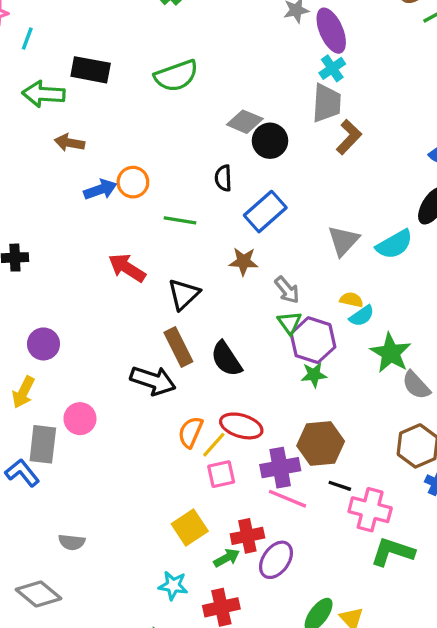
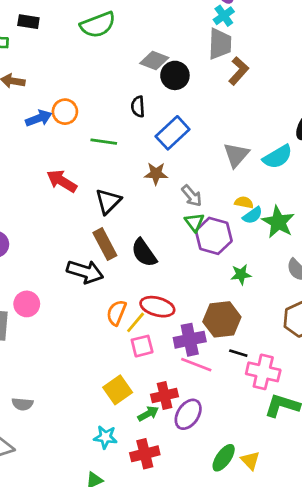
black rectangle: (91, 70) -> (28, 22), size x0.7
green star: (391, 353) -> (278, 222), moved
green star: (314, 375) -> (241, 274), moved

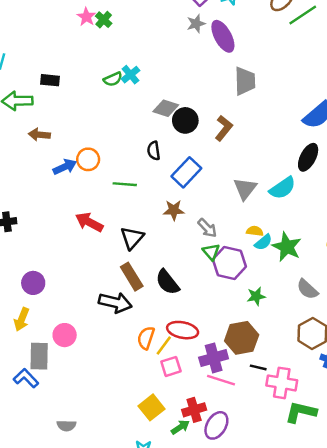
cyan cross: (224, 16) -> (130, 75), moved
green semicircle: (98, 25) -> (113, 79), size x0.6
gray trapezoid: (220, 44) -> (245, 81), moved
brown L-shape: (239, 71) -> (224, 128), moved

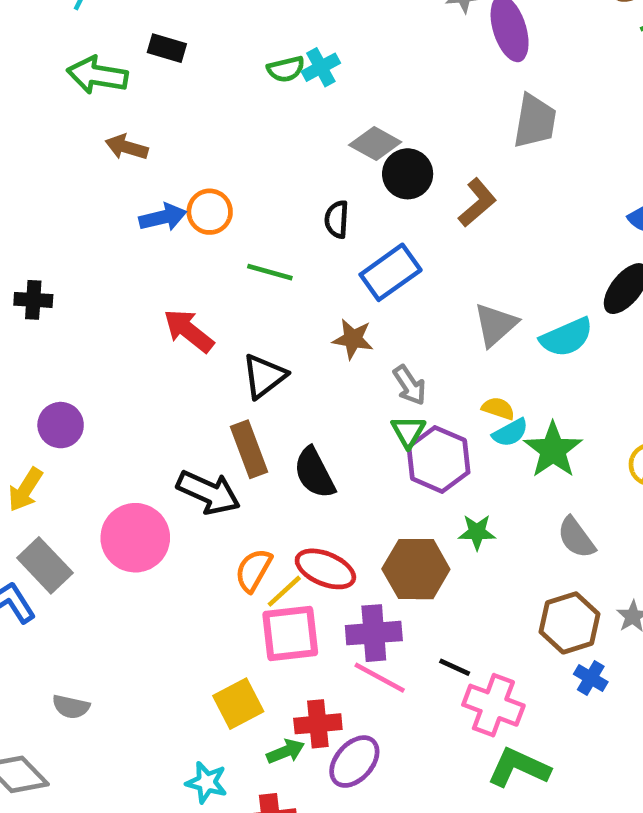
pink circle: (65, 335) -> (135, 538), moved, size x1.5
brown hexagon: (242, 338) -> (416, 569), moved
gray rectangle: (39, 356) -> (45, 565), turned -56
pink square: (171, 366) -> (290, 633), size x1.5

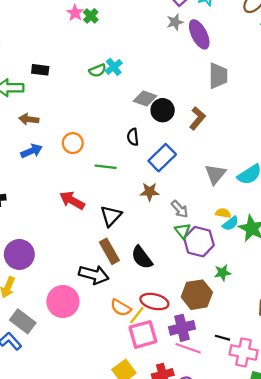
blue arrow: (163, 217) -> (32, 151), moved
purple circle: (61, 425) -> (19, 254), size x1.4
orange semicircle: (253, 570) -> (121, 308), turned -80

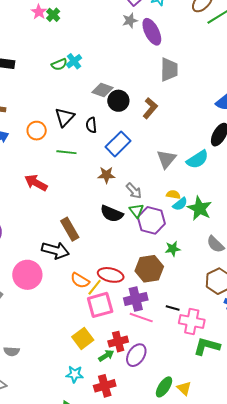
black triangle: (111, 216) -> (65, 117), moved
black semicircle: (142, 257) -> (112, 214), moved, turned -30

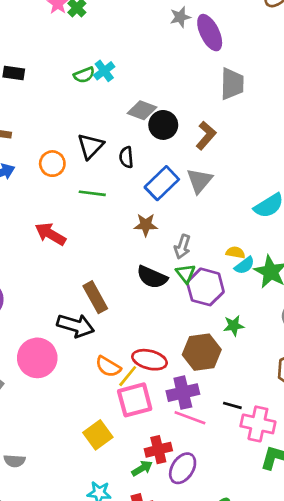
gray triangle: (166, 159) -> (199, 181), moved
gray arrow: (134, 191) -> (182, 247), turned 60
yellow square: (83, 338) -> (98, 435), moved

